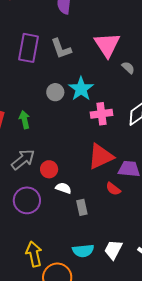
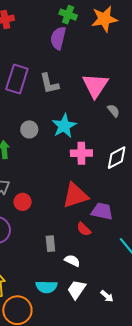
gray circle: (55, 92) -> (29, 129), moved
white semicircle: (63, 188) -> (72, 261), moved

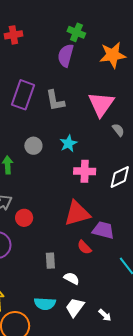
orange star: (104, 19) -> (113, 55), moved
cyan star: (64, 126) -> (68, 143), size x0.7

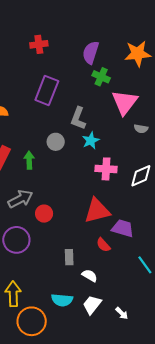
green cross: (76, 32) -> (101, 77), moved
red cross: (13, 35) -> (39, 44), moved
gray L-shape: (55, 101) -> (78, 118), moved, turned 30
gray semicircle: (118, 130) -> (141, 129), turned 136

